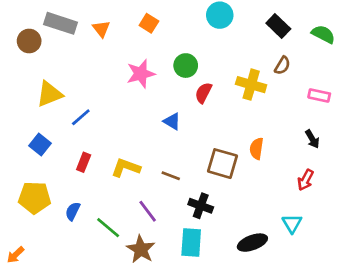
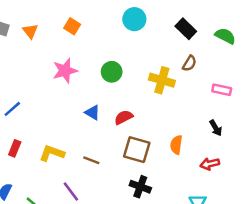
green circle: (186, 66) -> (112, 72), moved
red semicircle: (203, 93) -> (124, 117), moved, turned 36
orange semicircle: (257, 149) -> (176, 145), moved
red arrow: (306, 180) -> (210, 164), turned 48
black cross: (201, 206) -> (140, 187), moved

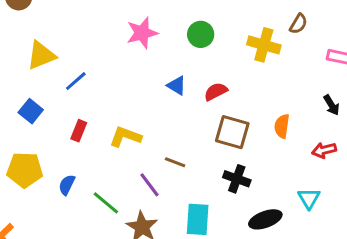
brown line: (91, 160) -> (175, 162), moved

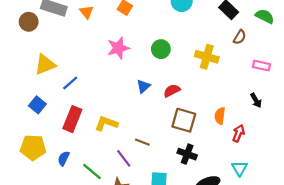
brown semicircle: (298, 24) -> (240, 37), moved
blue triangle: (177, 86) -> (143, 86), turned 48
red rectangle: (79, 131) -> (72, 119), size x1.6
red arrow: (324, 150) -> (238, 133), moved, turned 126

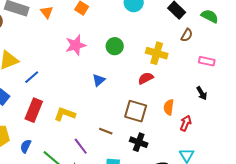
red semicircle: (172, 91) -> (146, 78), moved
brown line: (142, 142) -> (106, 131), moved

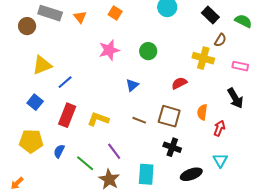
yellow cross: (157, 53) -> (203, 58), moved
black arrow: (202, 93) -> (235, 98), size x1.5
brown line: (106, 131) -> (139, 120), moved

